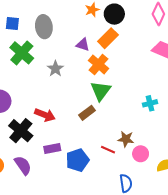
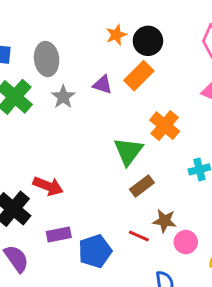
orange cross: (99, 64) -> (165, 126), moved
gray star: (55, 69) -> (63, 97), moved
brown rectangle: (87, 113) -> (142, 186), moved

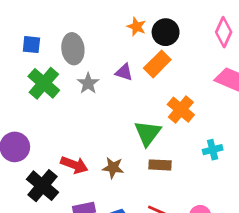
orange star: (116, 35) -> (137, 27), turned -30
brown rectangle: (142, 186) -> (160, 165), turned 40
brown star: (165, 221) -> (113, 168), moved

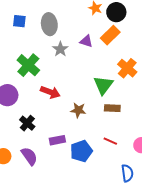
green cross: (44, 83) -> (28, 65), moved
red arrow: (74, 165) -> (50, 92), moved
black cross: (42, 186) -> (27, 123), size x0.7

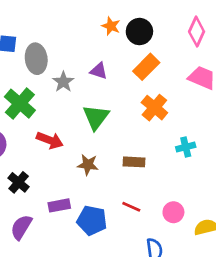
gray ellipse: (49, 24) -> (36, 59), moved
orange rectangle: (110, 35) -> (146, 67), moved
green triangle: (103, 85) -> (96, 117), moved
blue pentagon: (81, 151) -> (92, 220), turned 30
purple semicircle: (29, 156) -> (21, 227), turned -114

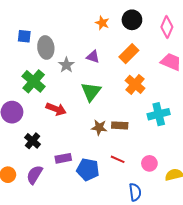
black circle: (139, 32) -> (132, 20), moved
cyan cross: (186, 147) -> (159, 114), size x1.5
brown star: (88, 165) -> (99, 127), moved

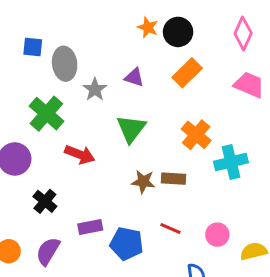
black circle: (132, 20) -> (178, 32), moved
orange cross: (135, 84) -> (196, 135), moved

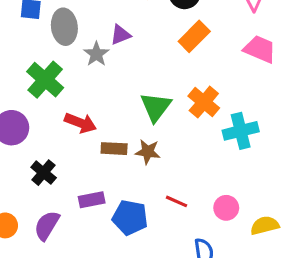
purple triangle: (134, 77) -> (120, 35), moved, turned -40
green triangle: (131, 129) -> (156, 107), moved
brown rectangle: (173, 179) -> (114, 149), moved

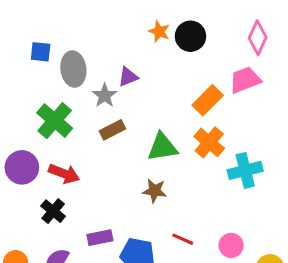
orange rectangle: (194, 36) -> (208, 100), moved
pink trapezoid: (260, 49) -> (245, 80), moved, turned -44
green triangle: (156, 107) -> (162, 147), turned 44
red arrow: (80, 123) -> (64, 174), moved
brown rectangle: (114, 149) -> (112, 130), moved, turned -30

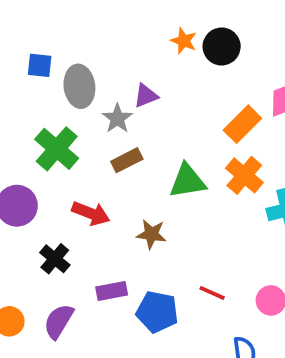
red arrow: (64, 174) -> (91, 213), moved
brown star: (155, 191) -> (151, 234), moved

